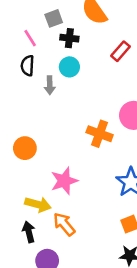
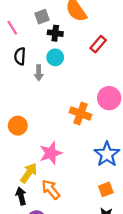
pink line: (30, 38) -> (12, 28), moved
yellow arrow: (38, 204) -> (29, 173), turned -70

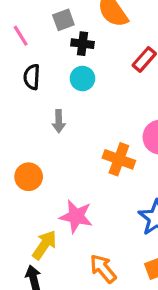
gray arrow: (39, 73) -> (59, 121), moved
pink star: (51, 153) -> (76, 216), turned 30
orange arrow: (51, 189) -> (103, 269), moved

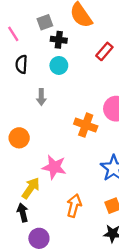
orange arrow: (103, 269) -> (74, 206), turned 55

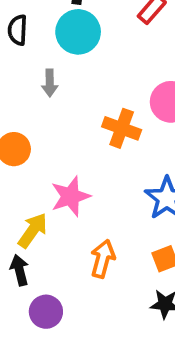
cyan circle: (59, 65) -> (78, 32), size x1.5
pink star: (54, 167) -> (71, 196), turned -30

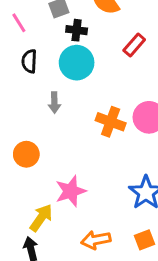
orange cross: (122, 128) -> (111, 122), moved
orange arrow: (103, 259) -> (96, 240), turned -116

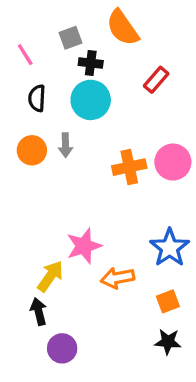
orange cross: (111, 122) -> (129, 167), turned -32
orange circle: (26, 154) -> (32, 150), moved
orange arrow: (96, 240) -> (118, 278), moved

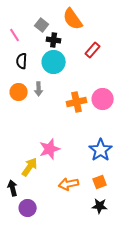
gray square: (71, 38) -> (42, 25), turned -32
orange arrow: (118, 278) -> (69, 184), moved
black arrow: (39, 311) -> (13, 188), moved
purple circle: (62, 348) -> (28, 208), moved

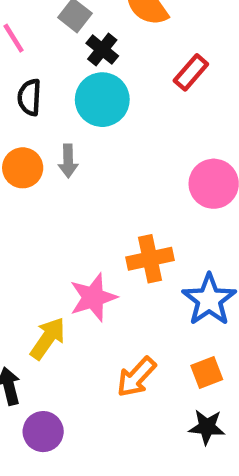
black cross: (54, 40) -> (102, 50), turned 32
orange cross: (77, 102) -> (150, 259), moved
orange arrow: (69, 184) -> (136, 377), turned -36

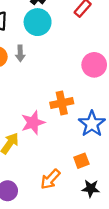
orange square: (207, 372) -> (81, 161), moved
orange arrow: (136, 377) -> (50, 179), moved

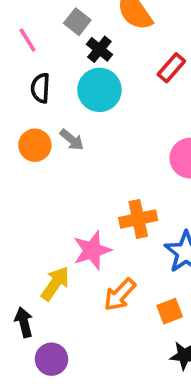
gray arrow: (20, 53) -> (72, 140), turned -49
orange arrow: (50, 179) -> (120, 295), moved

